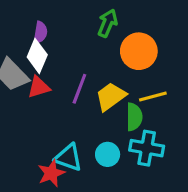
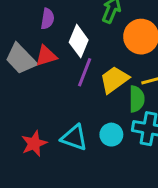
white diamond: (37, 56) -> (79, 41), moved
red triangle: (39, 87) -> (46, 56), moved
red star: (51, 173) -> (34, 144), moved

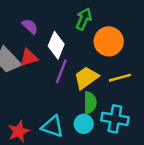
purple semicircle: (47, 19) -> (30, 26), turned -56
green semicircle: (137, 99) -> (90, 103), moved

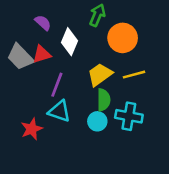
purple line: (61, 71) -> (57, 85), moved
cyan triangle: (52, 126) -> (59, 111), moved

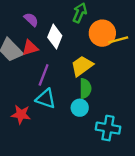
yellow line: (134, 75) -> (118, 40), moved
cyan cross: (129, 116) -> (108, 128), moved
red star: (32, 129) -> (21, 114), turned 30

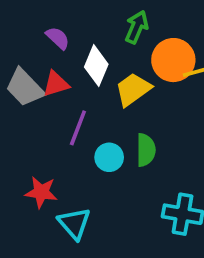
yellow trapezoid: (82, 66) -> (133, 89), moved
cyan triangle: (46, 99) -> (74, 223), moved, turned 30
cyan circle: (80, 108) -> (109, 157), moved

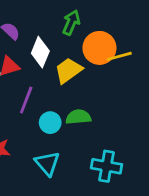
green semicircle: (146, 150) -> (78, 117), turned -95
cyan triangle: (74, 223) -> (47, 163), moved

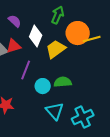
cyan triangle: (47, 163) -> (55, 111), moved
cyan cross: (106, 166) -> (83, 117), turned -35

